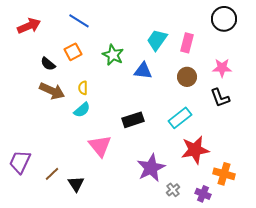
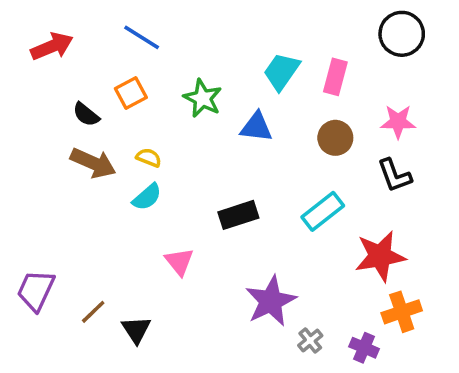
yellow semicircle: (83, 88) -> (149, 158), turned 112
pink triangle: (100, 146) -> (179, 262), size x0.7
red star: (195, 150) -> (380, 256), moved
orange cross: (224, 174) -> (402, 312), turned -35

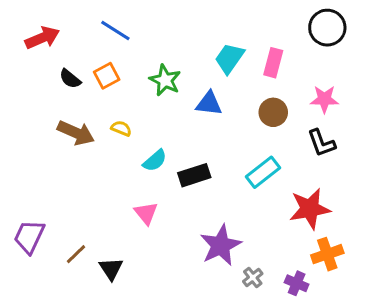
black semicircle: (86, 115) -> (70, 79), moved
cyan semicircle: (147, 197) -> (155, 161), moved

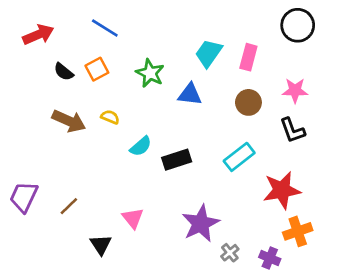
pink triangle: (146, 213) -> (133, 218), moved
purple trapezoid: (29, 237) -> (24, 197), moved
brown line: (76, 254) -> (69, 206), moved

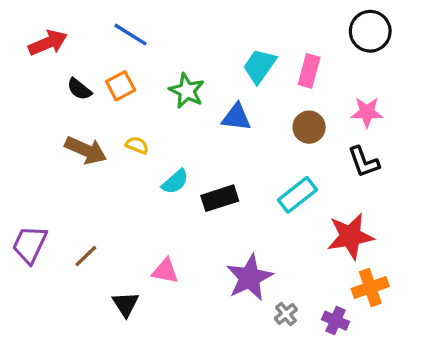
pink triangle: (133, 218) -> (165, 271), turned -40

